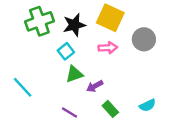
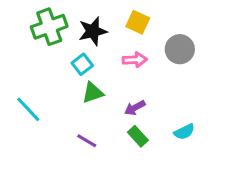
yellow square: (110, 18) -> (138, 22), size x0.7
purple arrow: (95, 86) -> (135, 108), moved

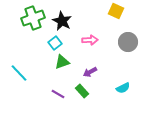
yellow square: (138, 22) -> (116, 11), moved
black star: (93, 31) -> (62, 21), turned -30
gray circle: (180, 49) -> (128, 42), moved
green rectangle: (138, 136) -> (82, 91), moved

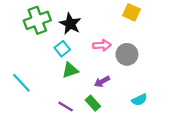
gray circle: (128, 42) -> (127, 54), moved

